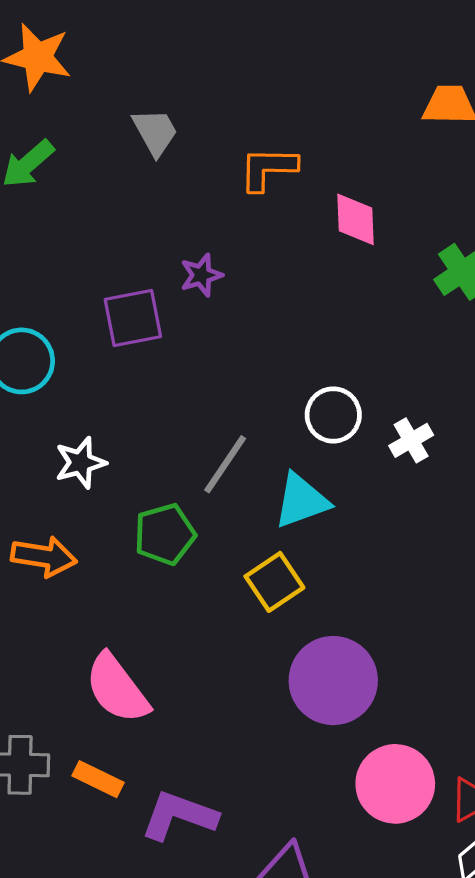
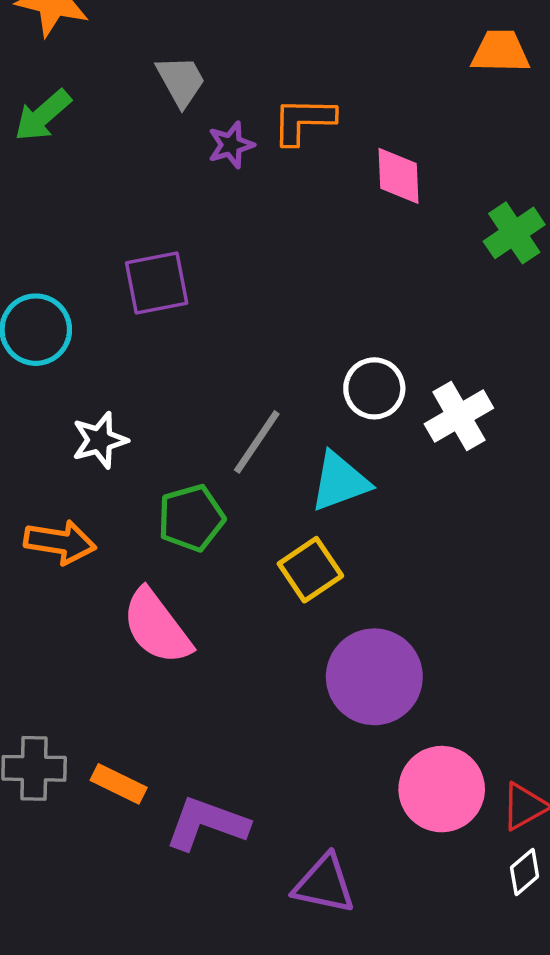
purple star: (201, 275) -> (231, 145), moved
white cross: (411, 440) -> (459, 416), size x1.4
pink semicircle: (117, 688) -> (157, 627), moved

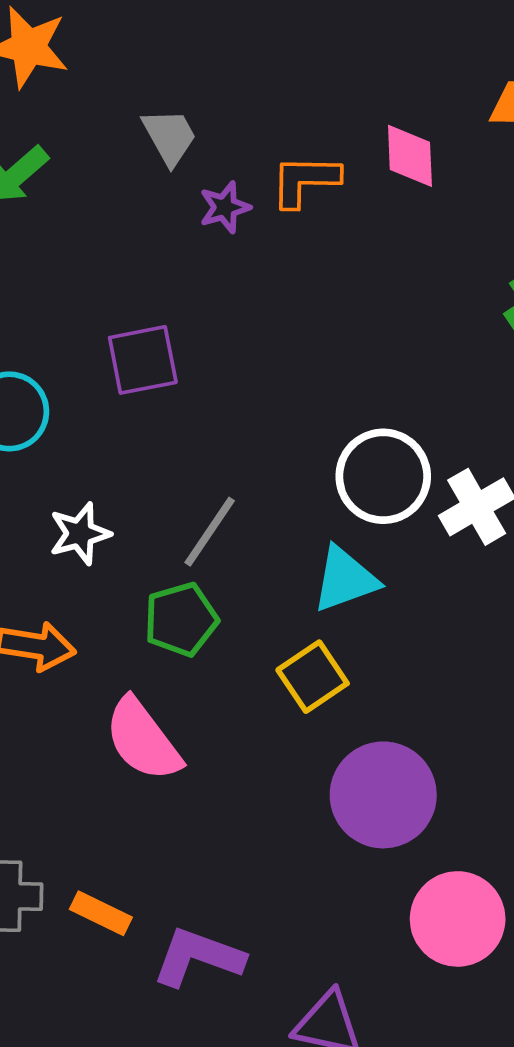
pink diamond: (398, 176) -> (410, 156), moved
white circle: (374, 388) -> (383, 476), size x1.4
gray line: (257, 442) -> (210, 532), moved

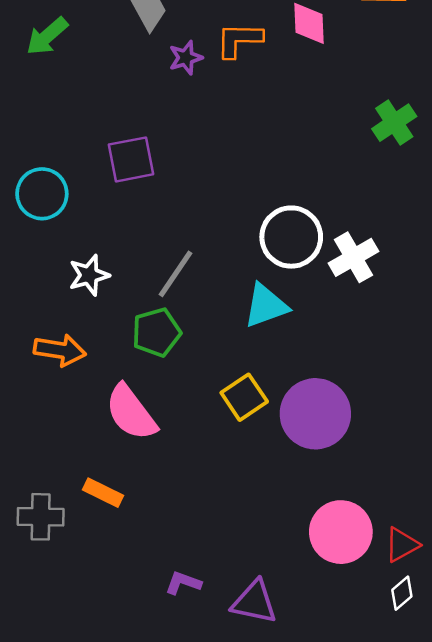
yellow square: (313, 677) -> (244, 397), moved
purple circle: (383, 795) -> (315, 414), moved
orange rectangle: (101, 913) -> (103, 493), moved
purple L-shape: (198, 957) -> (183, 583), moved, size x0.6

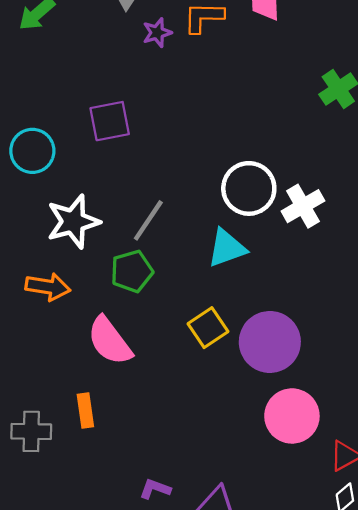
white star: (89, 275) -> (73, 222), size x1.5
orange rectangle: (103, 493) -> (85, 410), turned 56
pink circle: (341, 532) -> (292, 416), moved

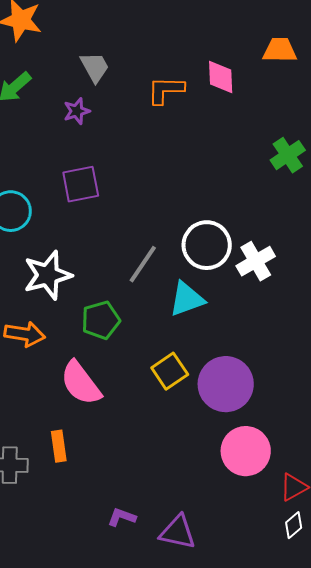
purple star: (157, 33) -> (77, 111), moved
gray line: (148, 220) -> (143, 264), moved

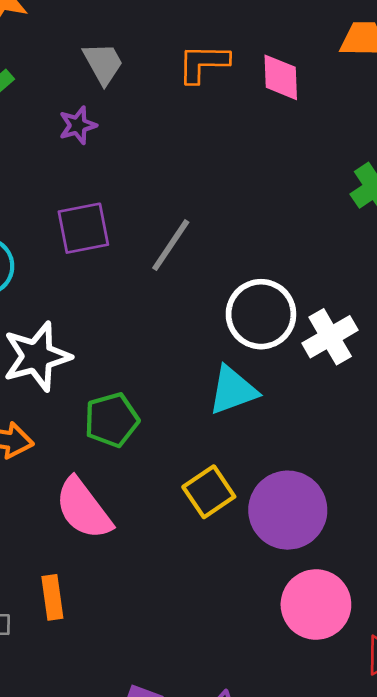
orange L-shape: (166, 90) -> (203, 63), moved
gray line: (143, 264) -> (171, 245), moved

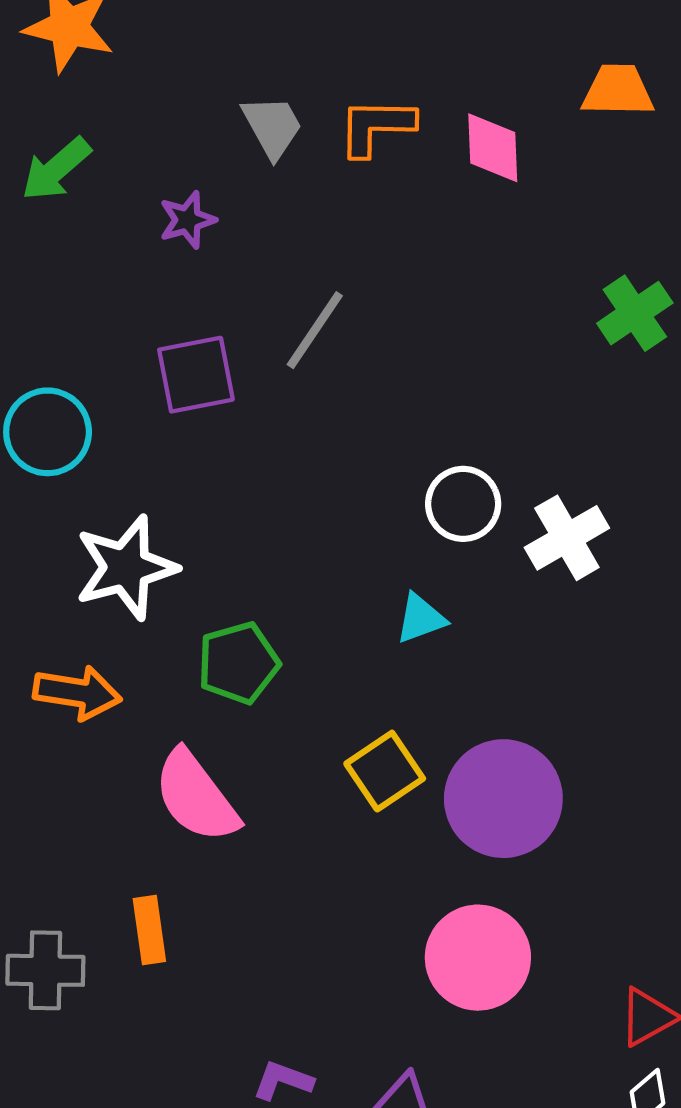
gray trapezoid: (103, 63) -> (272, 127), moved
gray line: (171, 245) -> (315, 330), moved
white circle: (261, 314) -> (463, 504), size x0.7
cyan triangle: (233, 390) -> (421, 618), size x0.7
pink circle: (316, 605) -> (478, 958), moved

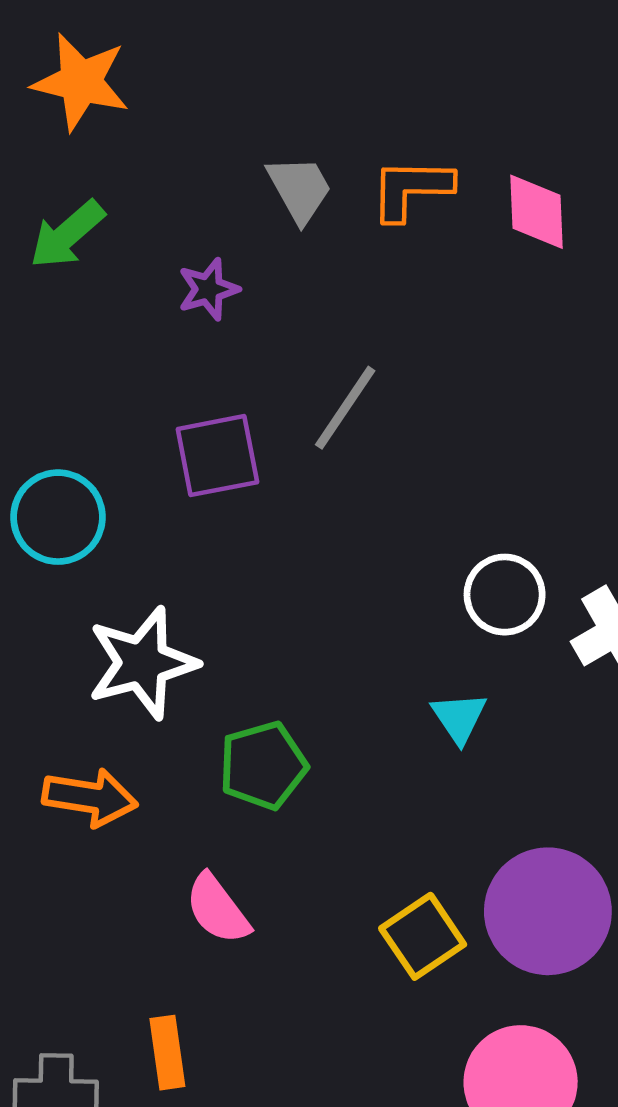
cyan triangle: (421, 618) -> (459, 718), turned -44
yellow square: (385, 771) -> (423, 936), moved
pink semicircle: (196, 796) -> (217, 909), size x0.7

